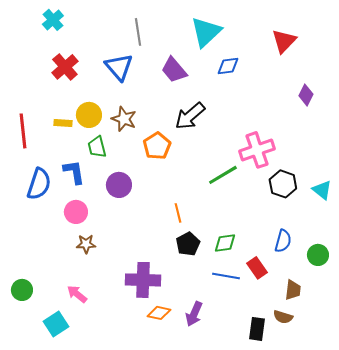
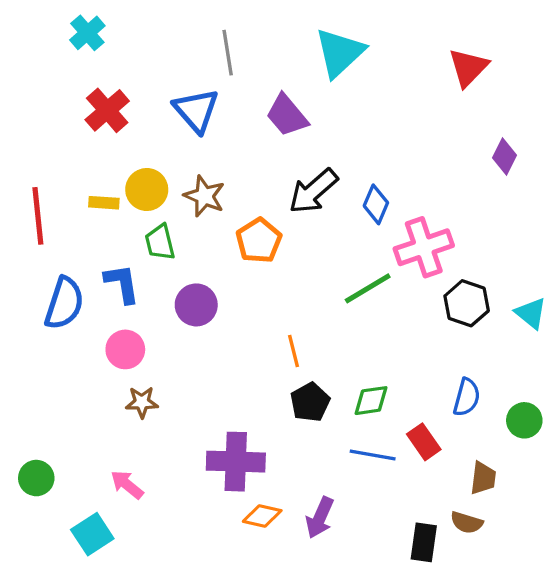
blue diamond: (228, 66) -> (376, 204), moved, turned -60

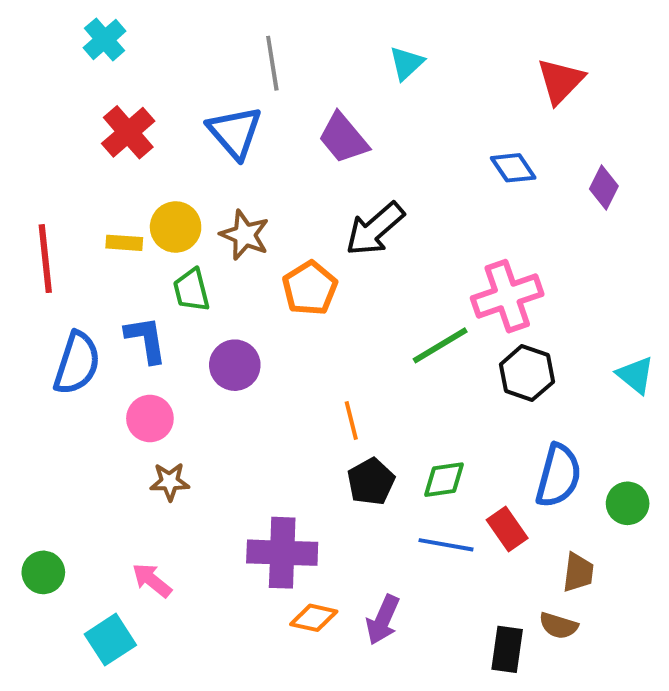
cyan triangle: (340, 53) -> (407, 63), size x0.6
blue diamond: (376, 204) -> (513, 168), moved, turned -57
black hexagon: (467, 303) -> (527, 373), moved
blue semicircle: (467, 397) -> (558, 476), size x1.4

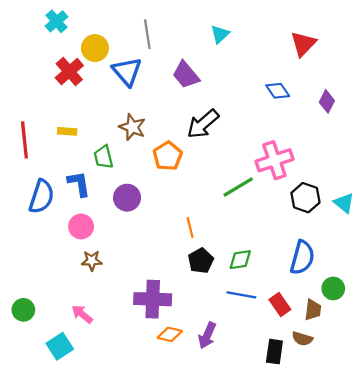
yellow circle: (176, 227) -> (95, 48), moved
black hexagon: (527, 373) -> (305, 198), moved
green circle: (628, 503) -> (333, 288), moved
red rectangle: (507, 529) -> (280, 305), moved

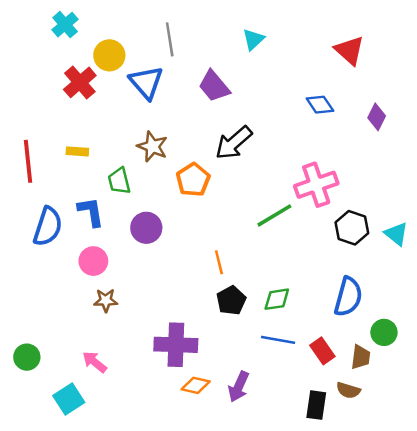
red triangle: (303, 44) -> (349, 50), turned -32

